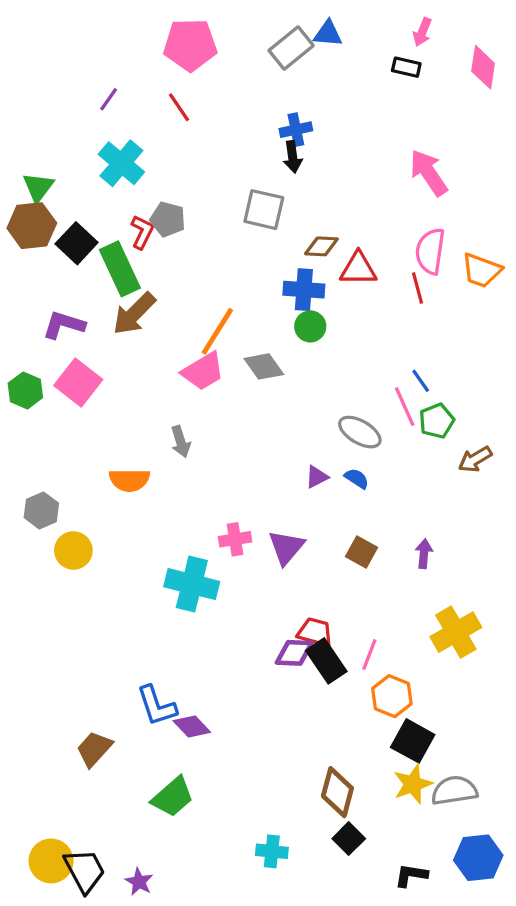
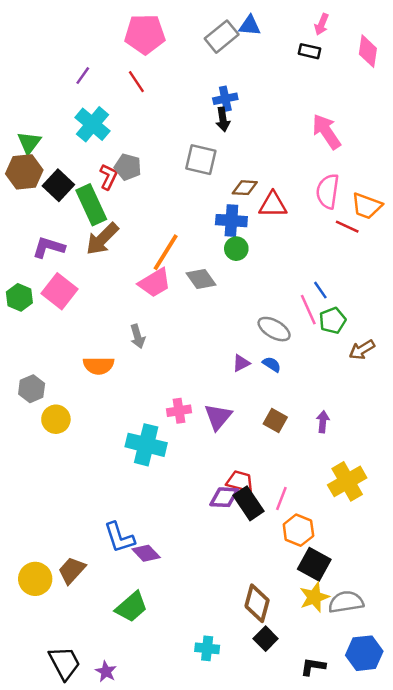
red line: (417, 288) -> (347, 227), moved, turned -50
yellow circle: (51, 861) -> (35, 579), moved

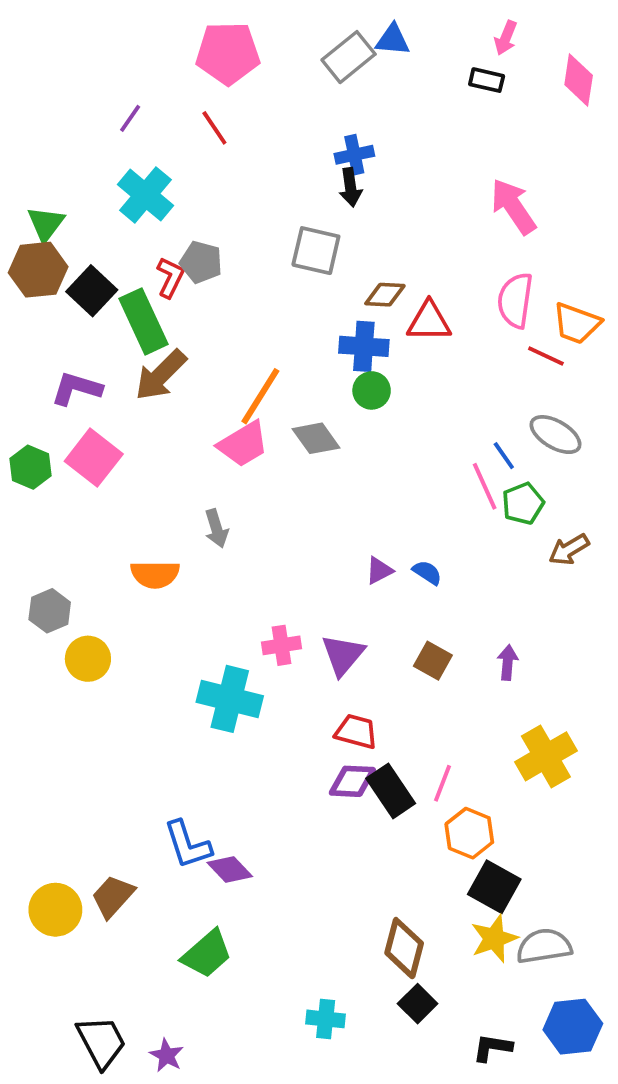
gray ellipse: (274, 329) -> (556, 435), moved
red trapezoid: (240, 481) -> (356, 732), moved

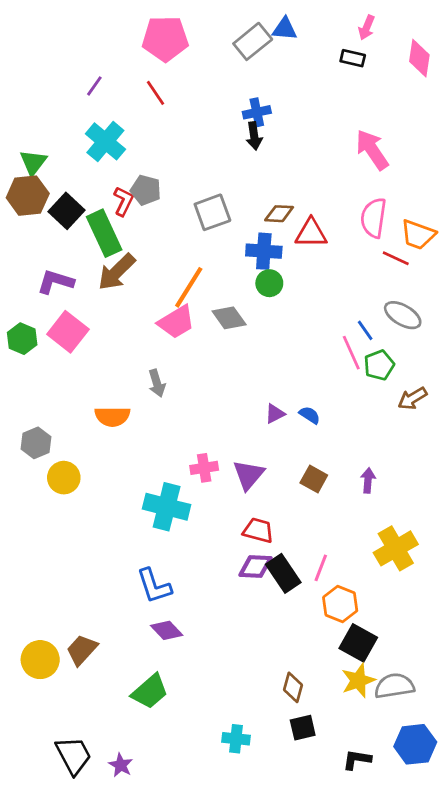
gray square: (316, 251) -> (212, 212), moved, turned -33
blue L-shape: (188, 845) -> (154, 586), moved
brown diamond: (404, 948) -> (293, 687), size x0.7
black square: (418, 1004) -> (303, 728), turned 32

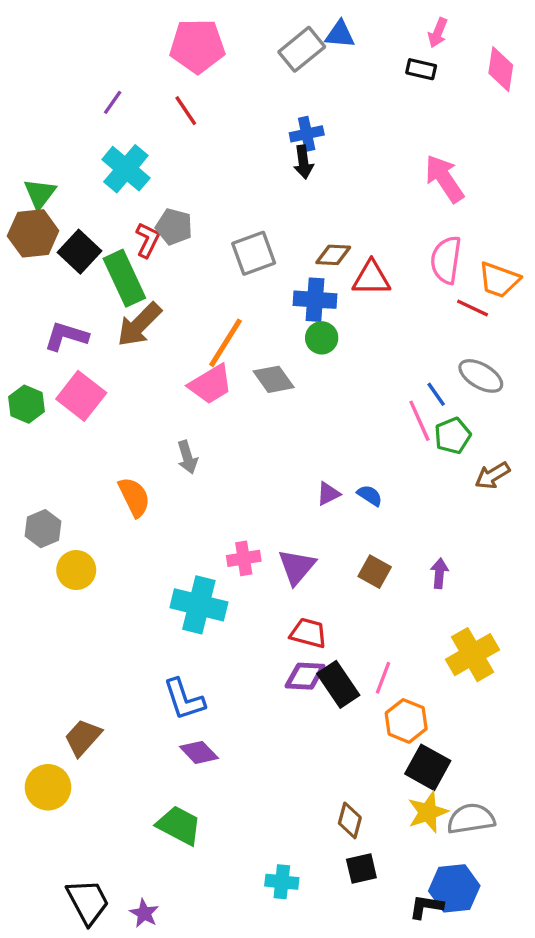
orange semicircle: (112, 416) -> (134, 497), turned -116
brown trapezoid: (82, 650) -> (83, 737), moved
green trapezoid: (150, 692) -> (179, 825), turned -111
blue hexagon: (415, 744) -> (454, 888), moved

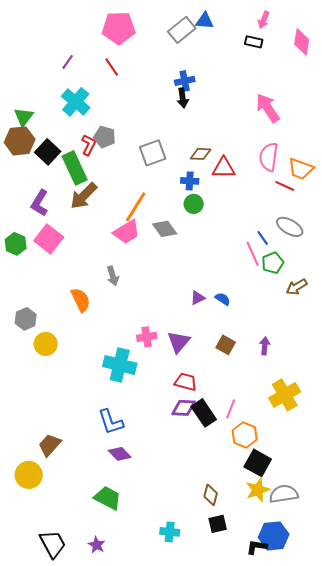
blue cross: (315, 300) -> (190, 181), size x0.7
purple L-shape: (66, 336) -> (40, 203), turned -76
purple star: (144, 913) -> (97, 545), moved

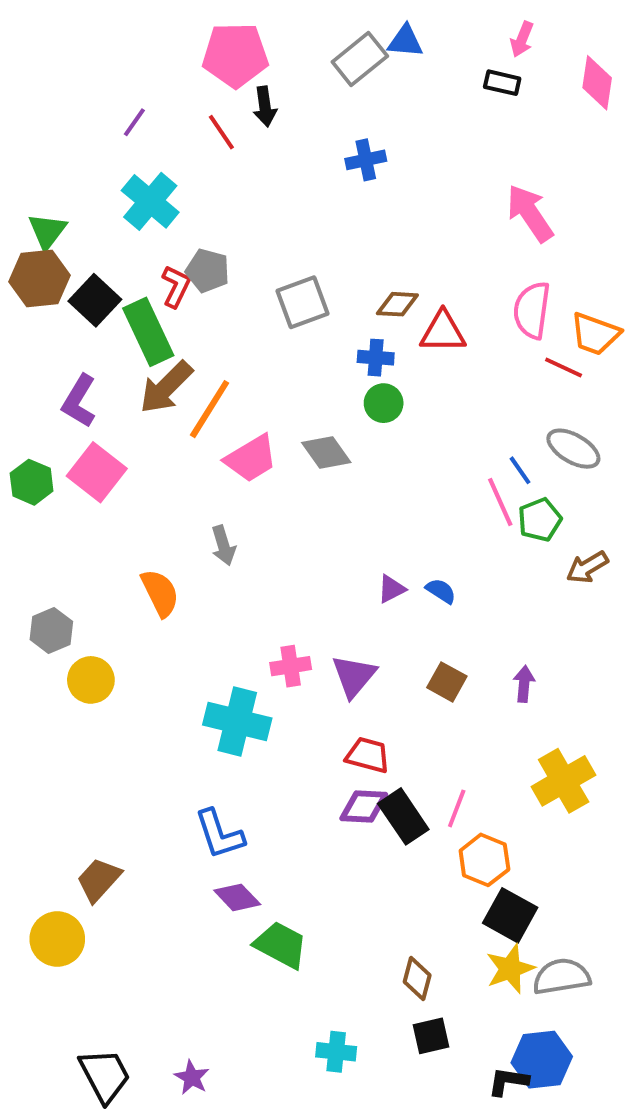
black arrow: (183, 98) -> (265, 106), moved
orange line: (136, 207) -> (210, 409), moved
green trapezoid: (108, 498) -> (281, 945), moved

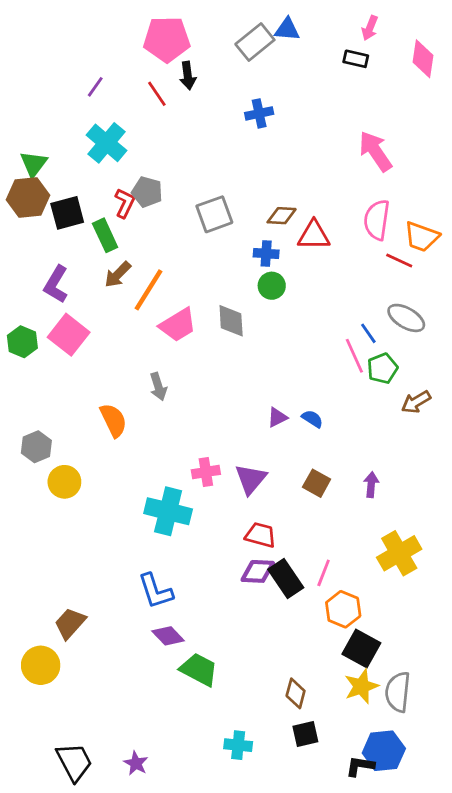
black square: (95, 300) -> (67, 213), turned 32
green rectangle: (148, 332) -> (105, 235), size x0.7
brown arrow: (166, 387) -> (118, 275), size x0.7
gray diamond: (326, 453) -> (231, 321), turned 32
gray semicircle: (562, 977) -> (398, 692), turned -75

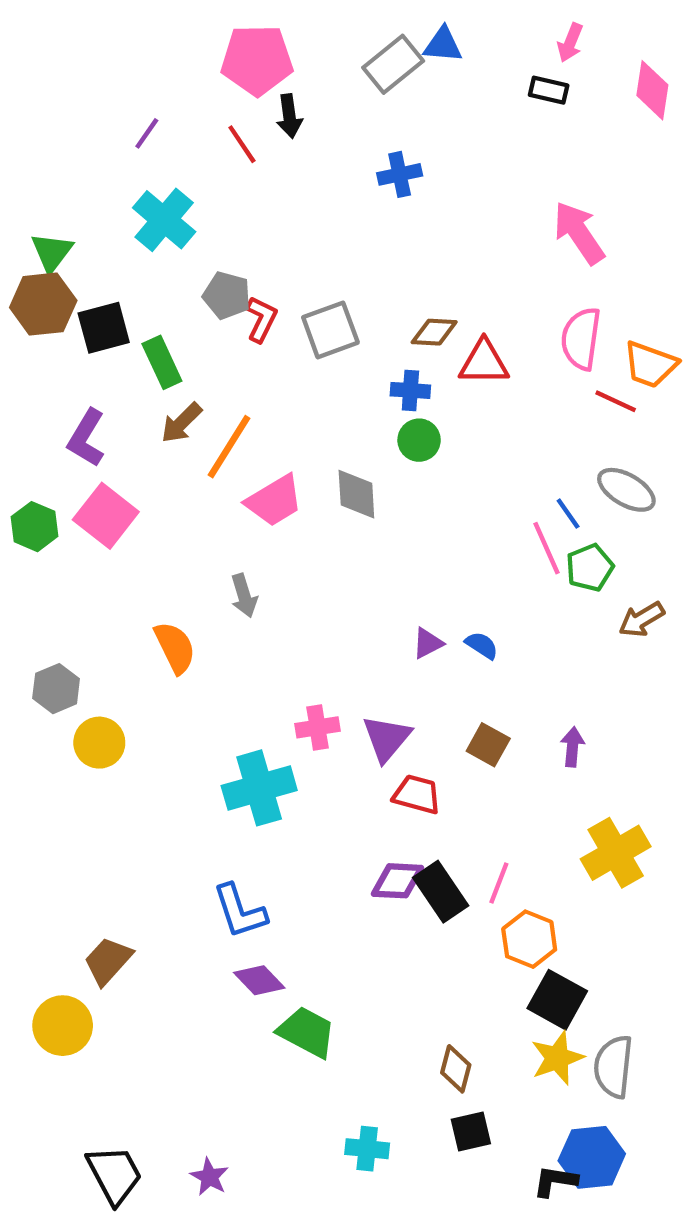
red L-shape: (125, 203) -> (261, 319), moved
cyan cross: (168, 511) -> (259, 788), turned -30
red trapezoid: (261, 535) -> (417, 794), moved

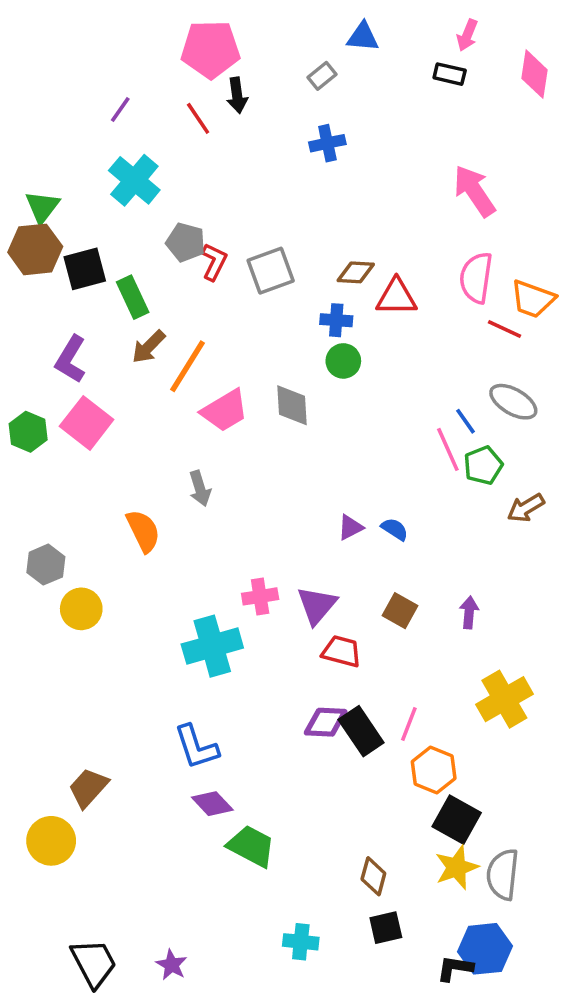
gray rectangle: (393, 64) -> (322, 76), moved, size x0.6

